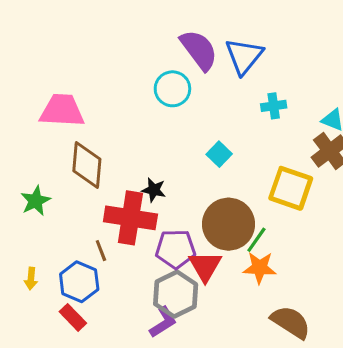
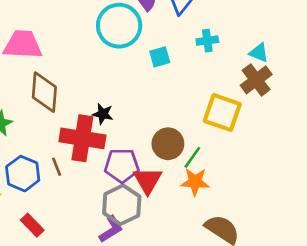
cyan circle: (172, 89) -> (119, 26), size x1.4
cyan square: (219, 154) -> (160, 57), moved, turned 30
brown circle: (228, 224) -> (168, 144), size x0.7
blue hexagon: (79, 282) -> (23, 174), moved

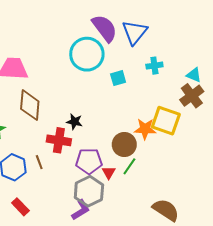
red cross: (82, 138) -> (59, 140), size x0.7
green line: (192, 157) -> (129, 166), moved
red triangle: (148, 180) -> (109, 173), size x0.6
orange star: (195, 182) -> (145, 129), moved

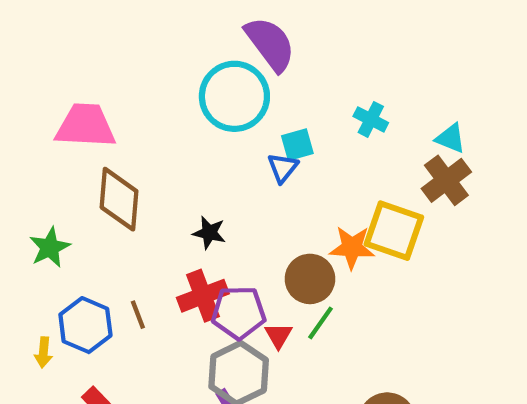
blue triangle: (135, 32) -> (283, 168), moved, size x0.6
cyan cross: (154, 66) -> (371, 119), turned 35
red cross: (59, 140) -> (203, 296), moved, turned -30

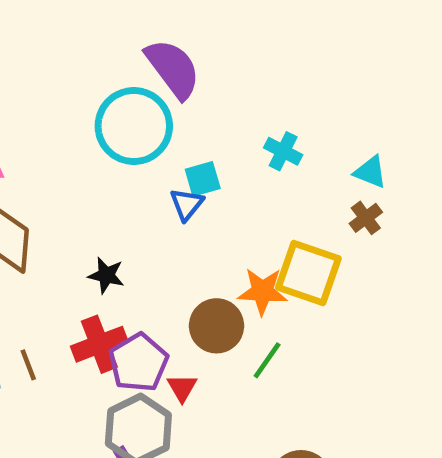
brown cross: (446, 180) -> (366, 218), size x0.6
purple pentagon: (239, 312) -> (138, 363), turned -30
green line: (320, 323) -> (267, 360), moved

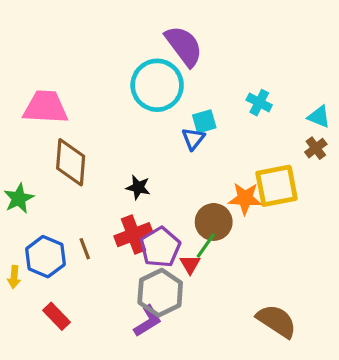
yellow square: (308, 273) -> (277, 186), turned -30
green line: (267, 360) -> (206, 246), moved

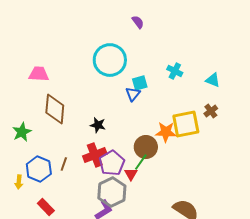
purple semicircle: (184, 46) -> (138, 22), moved, size x0.5
pink trapezoid: (45, 107) -> (39, 74), size x0.7
brown cross: (316, 148) -> (211, 111), moved
brown line: (85, 249) -> (64, 164), turned 40

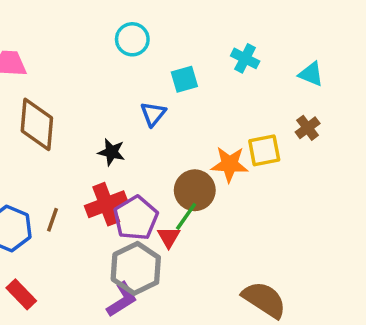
cyan circle: (110, 60) -> (132, 39), size x0.6
blue triangle: (133, 94) -> (153, 114), moved
yellow square: (186, 124) -> (264, 150), size x0.7

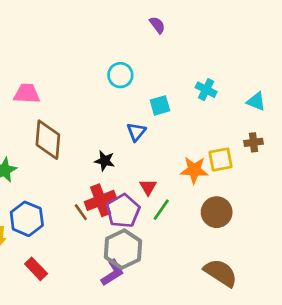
brown cross: (308, 128) -> (254, 142), turned 30
brown circle: (195, 190) -> (217, 212), moved
brown line: (52, 220) -> (81, 212), moved, turned -54
red triangle: (169, 237) -> (148, 187), moved

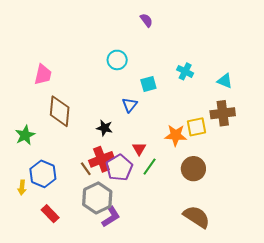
pink trapezoid: (27, 94) -> (43, 75), turned 100
brown cross: (254, 142) -> (223, 113), size x1.6
gray hexagon: (123, 249) -> (97, 198), moved

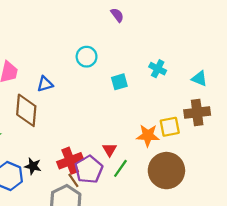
blue triangle: (130, 105) -> (45, 84), moved, turned 35
black star: (105, 128) -> (33, 166), moved
brown line: (86, 169) -> (73, 180), moved
brown circle: (193, 169) -> (166, 171), size x1.4

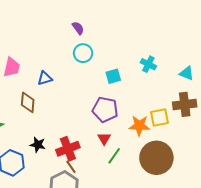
purple semicircle: (117, 15) -> (78, 28), moved
brown diamond: (26, 110) -> (28, 102), size x0.7
black star: (33, 166) -> (38, 145), moved
purple pentagon: (89, 169) -> (105, 109), moved, turned -30

